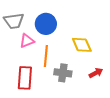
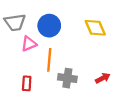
yellow diamond: (82, 45) -> (95, 28), moved
red rectangle: (25, 78) -> (27, 83), size x0.6

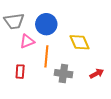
yellow diamond: (95, 28) -> (80, 42), moved
red rectangle: (27, 83) -> (20, 72), moved

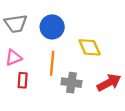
pink triangle: (27, 41) -> (14, 58), moved
red arrow: (97, 74) -> (109, 83), size x1.5

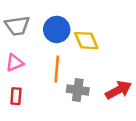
yellow diamond: (90, 47) -> (86, 41), moved
red rectangle: (23, 80) -> (16, 96), moved

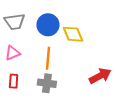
gray cross: (78, 90) -> (47, 83), moved

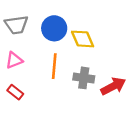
red rectangle: (14, 81) -> (15, 92), turned -56
gray cross: (47, 83) -> (84, 78), moved

